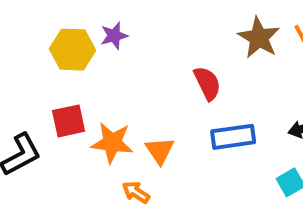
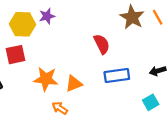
red square: (69, 121) -> (16, 55), moved
orange triangle: (160, 151) -> (74, 84), turned 42

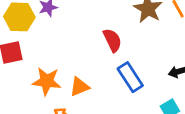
blue rectangle: (117, 76) -> (130, 77), turned 65

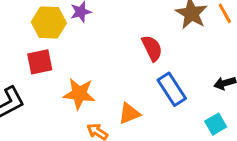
orange triangle: (80, 87) -> (129, 113), moved

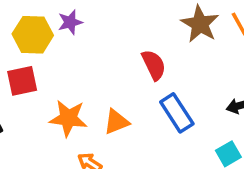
orange triangle: (129, 113) -> (116, 122), moved

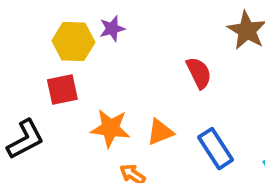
blue rectangle: (177, 113) -> (216, 149), moved

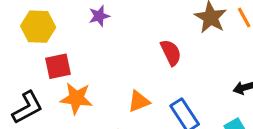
yellow hexagon: (73, 41) -> (38, 27), moved
orange star: (110, 128) -> (76, 98), moved

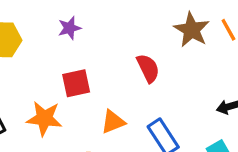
red square: (58, 66) -> (76, 83), moved

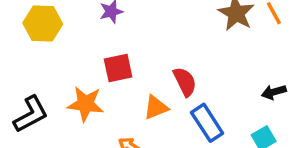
red semicircle: (148, 68) -> (185, 82), moved

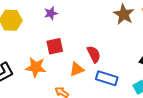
blue rectangle: (207, 123) -> (107, 78), turned -40

